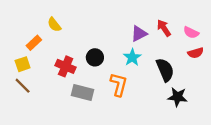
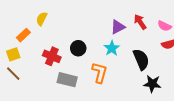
yellow semicircle: (54, 25) -> (42, 19), turned 64

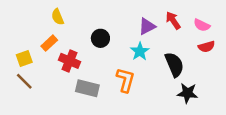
yellow semicircle: (42, 19) -> (58, 17), turned -48
orange rectangle: (23, 35) -> (49, 43), moved
black circle: (78, 48) -> (100, 38), moved

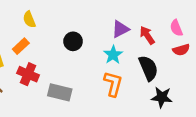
red arrow: (173, 20) -> (147, 35), moved
pink semicircle: (202, 25) -> (176, 28), turned 42
red cross: (69, 61) -> (28, 74), moved
orange L-shape: (125, 80) -> (113, 84), moved

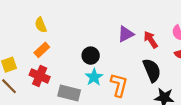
black circle: (73, 41) -> (91, 56), moved
orange rectangle: (21, 46) -> (42, 50), moved
cyan star: (113, 55) -> (94, 77), moved

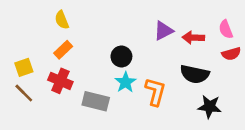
red arrow: (151, 40) -> (193, 38), turned -54
black semicircle: (152, 70) -> (195, 74), turned 125

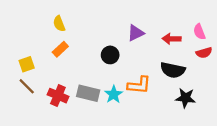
purple triangle: (163, 31) -> (136, 33), moved
red cross: (60, 81) -> (58, 96), moved
cyan star: (126, 82) -> (114, 94), moved
orange L-shape: (155, 92) -> (139, 85), turned 80

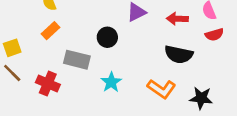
orange L-shape: (139, 85) -> (161, 89), moved, turned 30
gray rectangle: (88, 93) -> (77, 60), moved
black star: (185, 98) -> (201, 98), moved

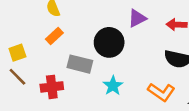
black circle: (107, 37) -> (109, 42), size x1.5
red cross: (48, 83) -> (52, 87), turned -30

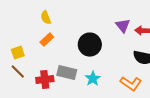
purple triangle: (137, 18) -> (123, 26), moved, turned -42
gray rectangle: (80, 64) -> (67, 73), moved

